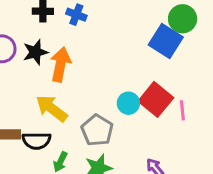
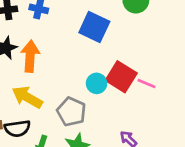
blue square: (166, 41) -> (94, 27), moved
pink line: (182, 110) -> (147, 83), turned -54

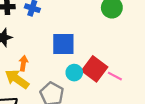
blue square: (94, 27) -> (63, 44), moved, turned -30
orange arrow: (30, 56) -> (23, 63), moved, size x0.6

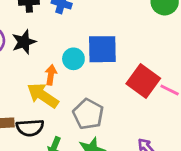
cyan circle: (74, 73) -> (73, 59), moved

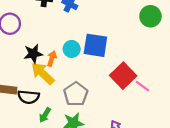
black star: (24, 42) -> (33, 54), moved

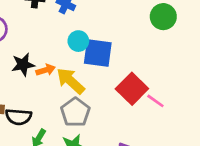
cyan circle: (72, 49) -> (78, 41), moved
orange arrow: (52, 59) -> (46, 70), turned 56
yellow arrow: (43, 73) -> (71, 81), moved

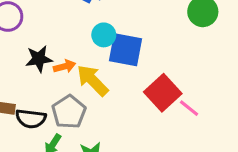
gray pentagon: (75, 112) -> (69, 112), moved

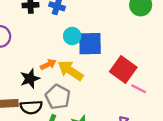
black star: (39, 59) -> (30, 79), moved
pink line: (189, 108) -> (139, 89), moved

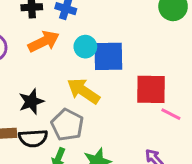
orange arrow: (48, 64) -> (44, 42), moved, size x1.5
red square: (123, 69) -> (151, 89), turned -35

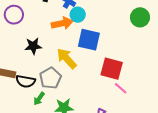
orange arrow: (44, 42) -> (62, 23), moved
cyan circle: (85, 47) -> (78, 15), moved
black star: (31, 102) -> (33, 46), moved

